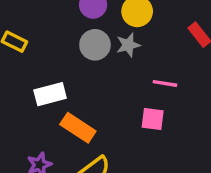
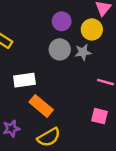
pink square: (153, 119) -> (99, 116), moved

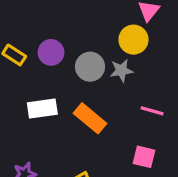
purple circle: (62, 21) -> (51, 52), moved
orange rectangle: (41, 106) -> (90, 118), moved

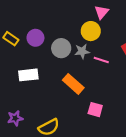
pink line: (152, 111) -> (101, 60), moved
orange rectangle: (90, 118) -> (73, 84), moved

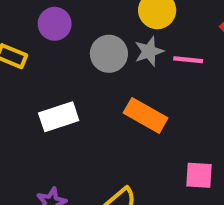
purple circle: (35, 38) -> (55, 24), moved
pink square: (95, 110) -> (199, 175), moved

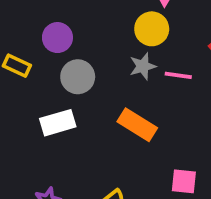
gray circle: (109, 54) -> (78, 77), moved

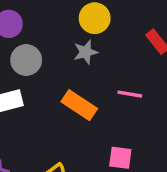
pink line: (178, 75) -> (130, 94), moved

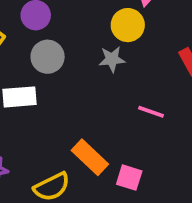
orange rectangle: (79, 105) -> (90, 157), moved

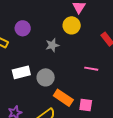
gray circle: (48, 57) -> (46, 77), moved
gray star: (112, 59) -> (52, 45), moved

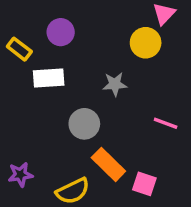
gray star: (52, 45) -> (115, 84), moved
white rectangle: (21, 72) -> (49, 78), moved

